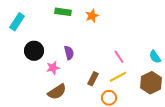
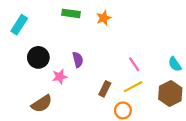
brown semicircle: (57, 92) -> (42, 104), moved

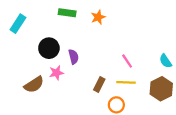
black circle: (38, 57) -> (49, 48), moved
yellow line: (133, 87) -> (126, 82), turned 30
brown semicircle: (42, 104) -> (34, 85), moved

